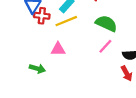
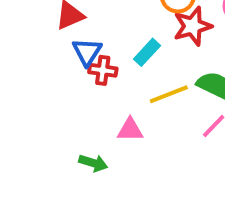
yellow line: (66, 21) -> (169, 94), moved

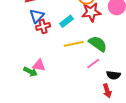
red cross: (103, 70) -> (43, 26), turned -32
pink triangle: (130, 130) -> (39, 65), moved

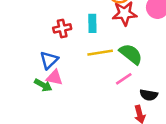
blue triangle: (37, 16) -> (49, 60), moved
cyan rectangle: (66, 21) -> (92, 23), turned -56

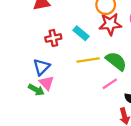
cyan rectangle: (92, 23) -> (81, 33), turned -49
pink triangle: (54, 78) -> (46, 83), turned 35

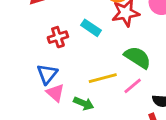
yellow line: (88, 60) -> (103, 78), moved
green arrow: (36, 90) -> (84, 103), moved

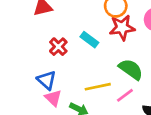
red cross: (58, 37) -> (58, 47), turned -30
blue triangle: (47, 74) -> (47, 80), turned -30

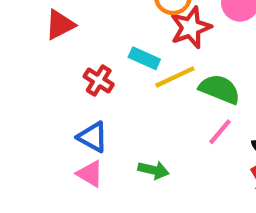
yellow line: (98, 87) -> (175, 77), moved
pink triangle: (53, 98) -> (90, 174), moved

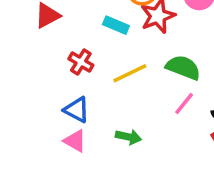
cyan rectangle: (144, 58) -> (116, 25), moved
yellow line: (175, 77) -> (130, 73), moved

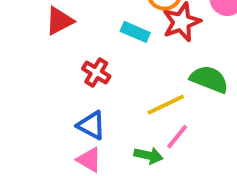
yellow line: (130, 73) -> (166, 105), moved
pink line: (184, 104) -> (177, 137), moved

